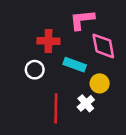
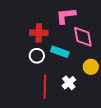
white circle: (35, 70) -> (37, 56), moved
yellow circle: (100, 83) -> (91, 67), moved

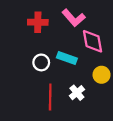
pink L-shape: (66, 16) -> (74, 18), turned -125
red cross: (39, 33) -> (38, 22), moved

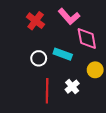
red cross: (38, 22) -> (36, 21), turned 36

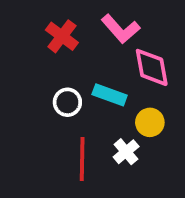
yellow circle: (95, 70) -> (150, 122), moved

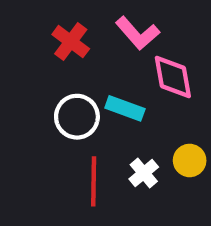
white circle: (67, 102) -> (77, 117), size x1.4
yellow circle: (150, 122) -> (190, 160), moved

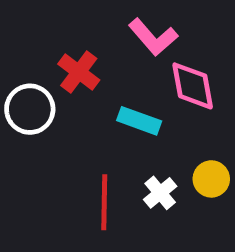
red cross: (71, 42) -> (79, 72), moved
white circle: (77, 117) -> (30, 109), moved

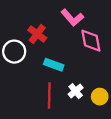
cyan rectangle: (139, 121) -> (54, 65), moved
yellow circle: (211, 179) -> (100, 97), moved

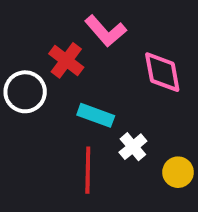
pink L-shape: (72, 18) -> (105, 31), moved
white cross: (76, 91) -> (133, 147), moved

